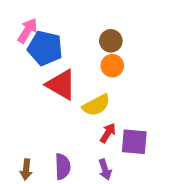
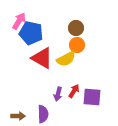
yellow semicircle: (96, 105) -> (66, 59), moved
brown arrow: (26, 169) -> (18, 116), turned -96
purple arrow: (105, 169) -> (58, 94), moved, turned 32

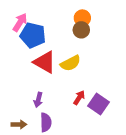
orange circle: (77, 45) -> (82, 18), moved
purple arrow: (58, 94) -> (38, 100), moved
purple square: (92, 97) -> (98, 104), turned 30

